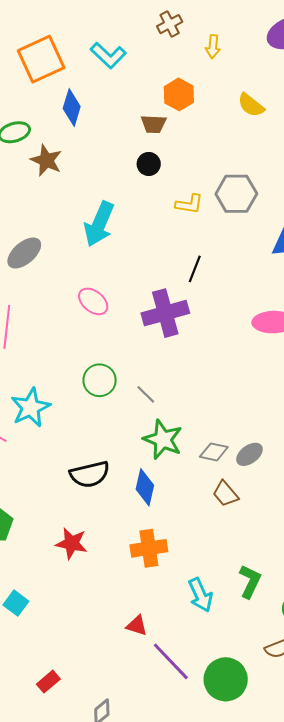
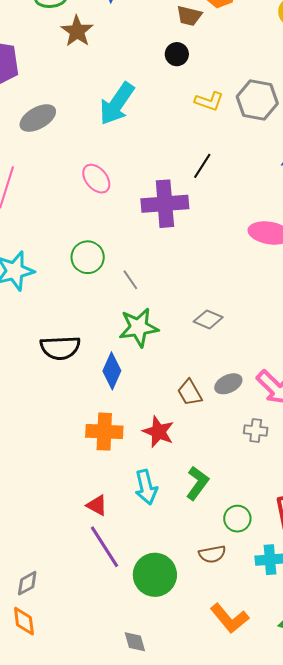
green star: (163, 440) -> (139, 327), turned 30
gray diamond: (214, 452) -> (208, 319), moved
gray ellipse: (249, 454) -> (228, 384), moved
red star: (72, 543) -> (158, 432), moved
red triangle: (137, 625) -> (97, 505), moved

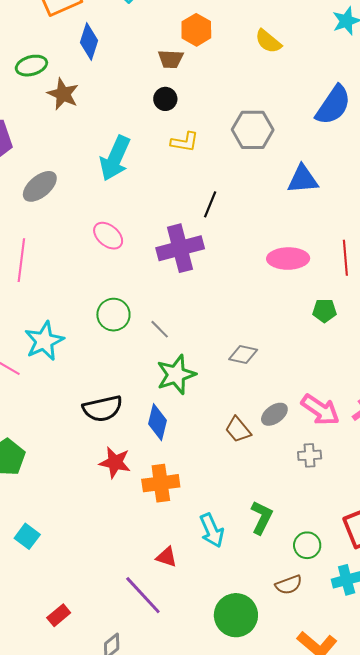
yellow L-shape: (209, 101) -> (185, 142), moved
red star: (158, 432) -> (115, 462), moved
purple line: (104, 547) -> (143, 595), moved

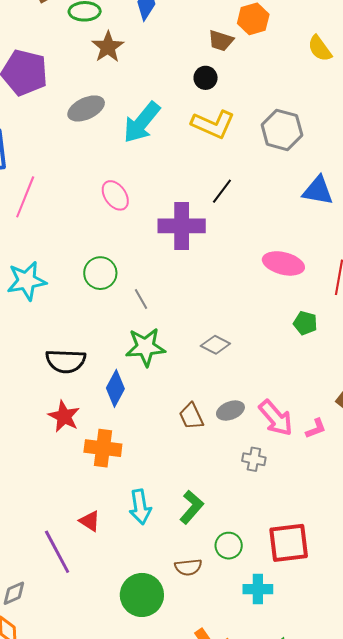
yellow L-shape: (185, 142) -> (213, 124), size x1.5
gray ellipse: (40, 186) -> (86, 108), moved
brown semicircle: (289, 585) -> (188, 567), moved

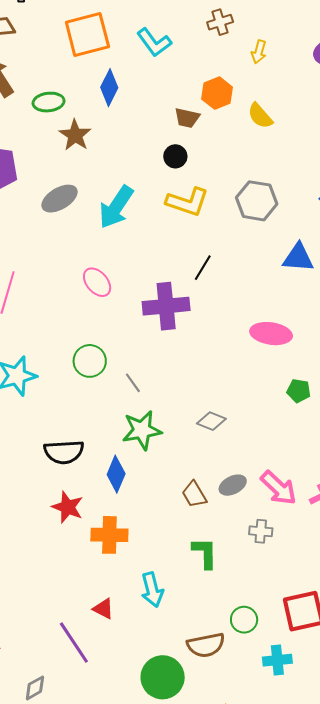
yellow semicircle: (320, 48) -> (260, 116), moved
green L-shape: (192, 507) -> (205, 553), moved, turned -36
brown semicircle: (188, 567) -> (206, 645), size x1.4

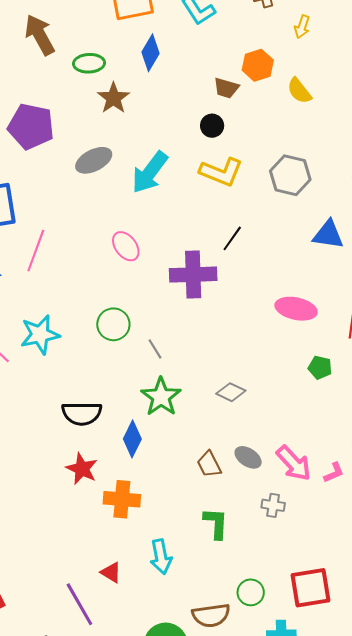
green star: (142, 430) -> (161, 397), turned -30
gray ellipse: (233, 485) -> (248, 457), turned 56

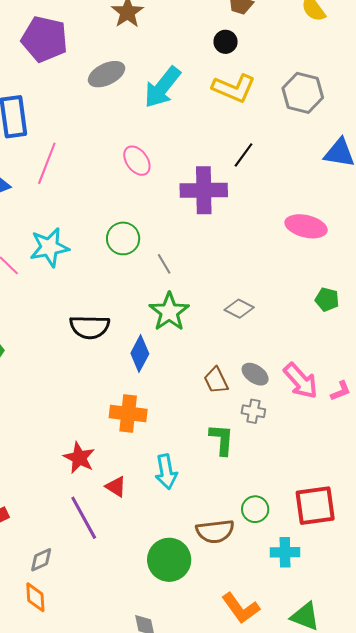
green pentagon: (320, 368) -> (327, 300), moved
red star: (82, 469) -> (79, 458), moved
gray cross: (273, 505) -> (253, 411), moved

